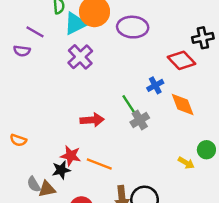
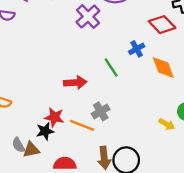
purple cross: (80, 57) -> (88, 16), moved
gray cross: (140, 120) -> (101, 111), moved

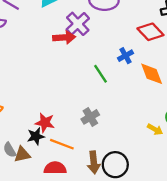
red arrow: (75, 83) -> (64, 37), moved
orange line: (82, 125) -> (62, 144), moved

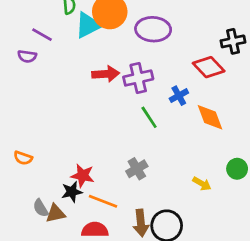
purple cross: (78, 24) -> (138, 78), moved, turned 30
yellow arrow: (155, 129) -> (202, 184), moved

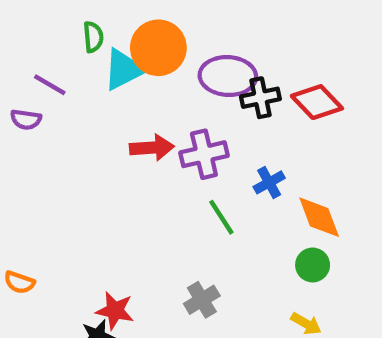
black cross: (233, 41) -> (260, 98), moved
red diamond: (209, 67) -> (317, 102), moved
green circle: (237, 169) -> (313, 265), moved

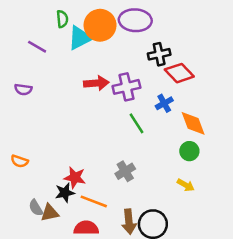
purple ellipse: (228, 76) -> (135, 20), moved
red diamond: (317, 102) -> (179, 73), moved
purple semicircle: (26, 119) -> (23, 89), moved

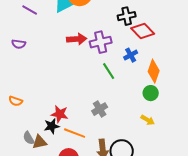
orange diamond: (193, 123) -> (154, 71), turned 40

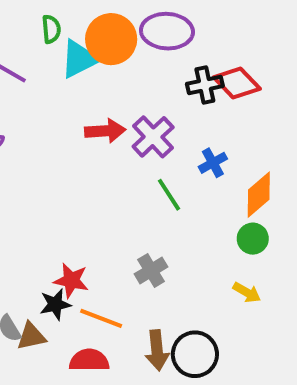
red diamond: (143, 31) -> (237, 83), moved
purple cross: (101, 42) -> (153, 137), turned -30
orange diamond: (154, 71) -> (259, 195), turned 30

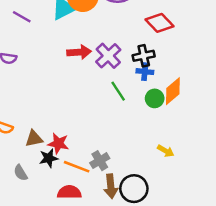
black cross: (205, 85) -> (144, 56), moved
blue cross: (213, 163) -> (145, 72), turned 35
green circle: (253, 239) -> (155, 98), moved
gray cross: (151, 270) -> (100, 161), moved
brown triangle: (31, 336) -> (34, 139), moved

